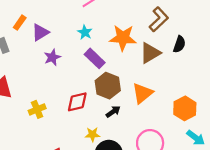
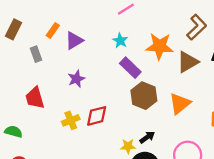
purple star: (52, 57) -> (76, 79), moved
red diamond: (77, 102) -> (97, 116), moved
black arrow: (113, 112) -> (147, 137), moved

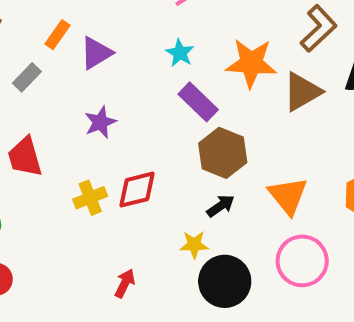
gray rectangle: (36, 54) -> (27, 77), turned 64
orange triangle: (180, 104) -> (288, 196), moved, turned -30
black arrow: (147, 137) -> (221, 206), moved

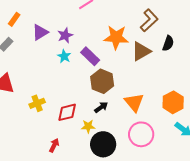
orange rectangle: (58, 35) -> (14, 19), moved
cyan star: (180, 53) -> (64, 56), moved
purple star: (100, 122) -> (65, 35), moved
red diamond: (137, 190) -> (67, 112), moved

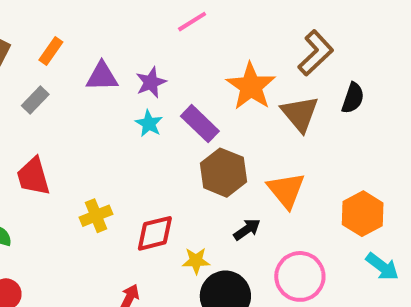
purple triangle: (40, 32) -> (102, 76), turned 30
orange star: (116, 37) -> (251, 86), turned 30
brown triangle: (141, 51) -> (300, 114), turned -40
orange triangle: (134, 102) -> (286, 190), moved
black arrow: (101, 107) -> (247, 229), moved

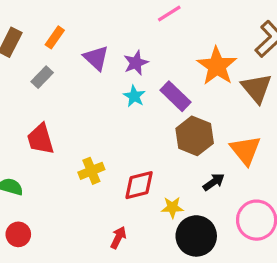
purple triangle: (102, 76) -> (96, 58), turned 44

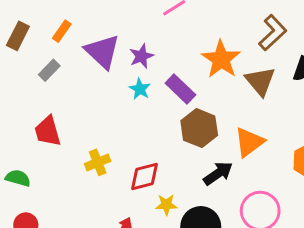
purple triangle: (96, 58) -> (102, 52), size x1.4
orange triangle: (245, 150) -> (249, 142), turned 32
black arrow: (214, 182) -> (218, 173), size x1.4
yellow star: (172, 207) -> (166, 205), moved

